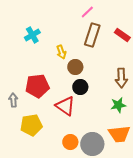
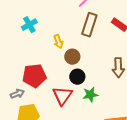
gray arrow: (13, 100) -> (17, 94), moved, turned 72
green star: (118, 105) -> (90, 95), moved
red triangle: (65, 106) -> (62, 96), turned 30

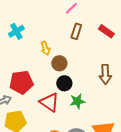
brown rectangle: (89, 25) -> (76, 31), size x0.7
red triangle: (62, 96) -> (49, 102), turned -30

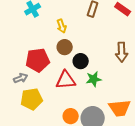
brown circle: (59, 63) -> (65, 47), moved
red triangle: (49, 102) -> (66, 80), turned -40

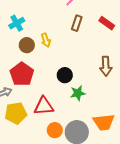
brown circle: (65, 47) -> (27, 45), moved
red pentagon: (38, 60) -> (22, 74), turned -30
red triangle: (66, 80) -> (44, 106), moved

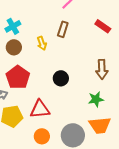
brown rectangle: (77, 23) -> (63, 29), moved
brown circle: (27, 45) -> (14, 47), moved
green star: (78, 93) -> (96, 99), moved
orange circle: (55, 130) -> (42, 136), moved

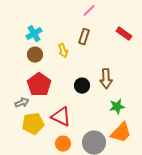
brown arrow: (102, 69) -> (106, 79), moved
red triangle: (40, 109) -> (61, 117), turned 30
orange trapezoid: (100, 125) -> (121, 133), turned -40

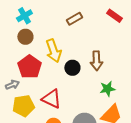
brown rectangle: (84, 37) -> (74, 19), turned 42
yellow arrow: (63, 51) -> (53, 51), moved, size x1.6

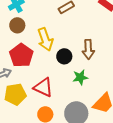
green star: (107, 89) -> (80, 77), moved

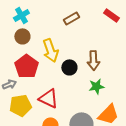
green star: (80, 77) -> (96, 86), moved

